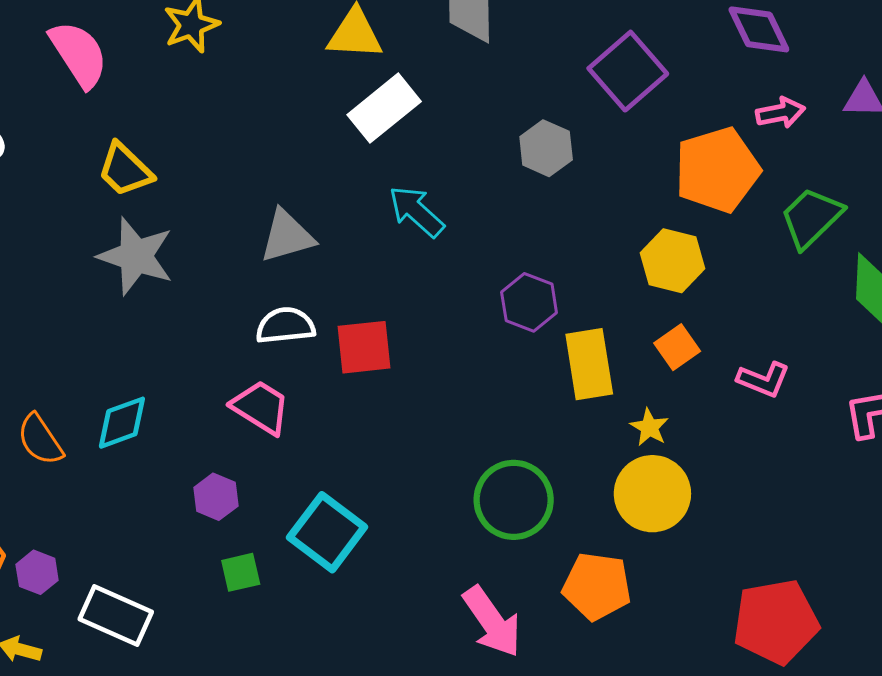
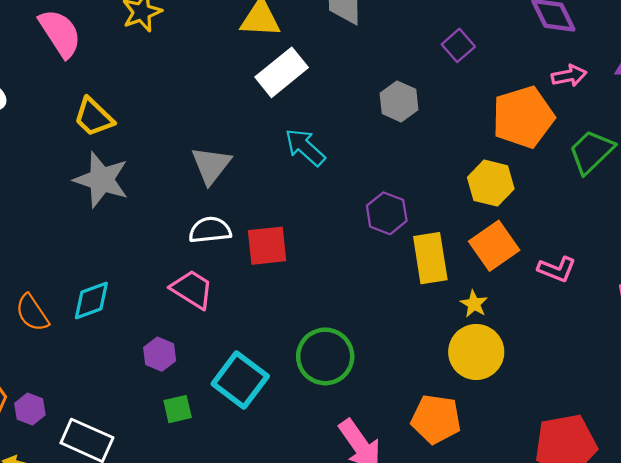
purple square: (628, 71) -> (458, 45), size x0.6
gray triangle: (287, 236) -> (211, 165), turned -36
orange square: (677, 347) -> (494, 246), size x1.5
green circle: (514, 500) -> (325, 356), moved

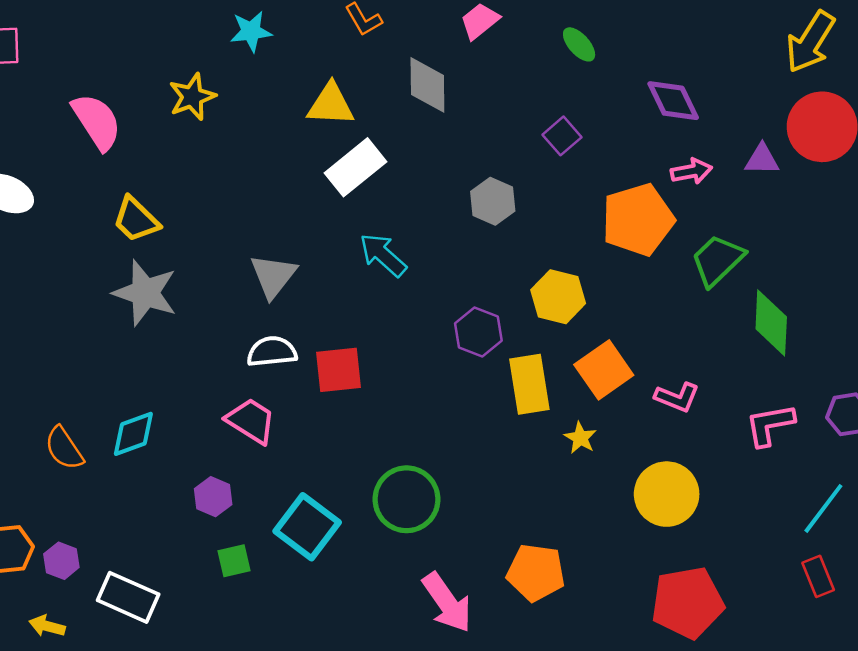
yellow hexagon: (491, 183) -> (558, 297), moved
yellow circle: (476, 352) -> (667, 494), moved

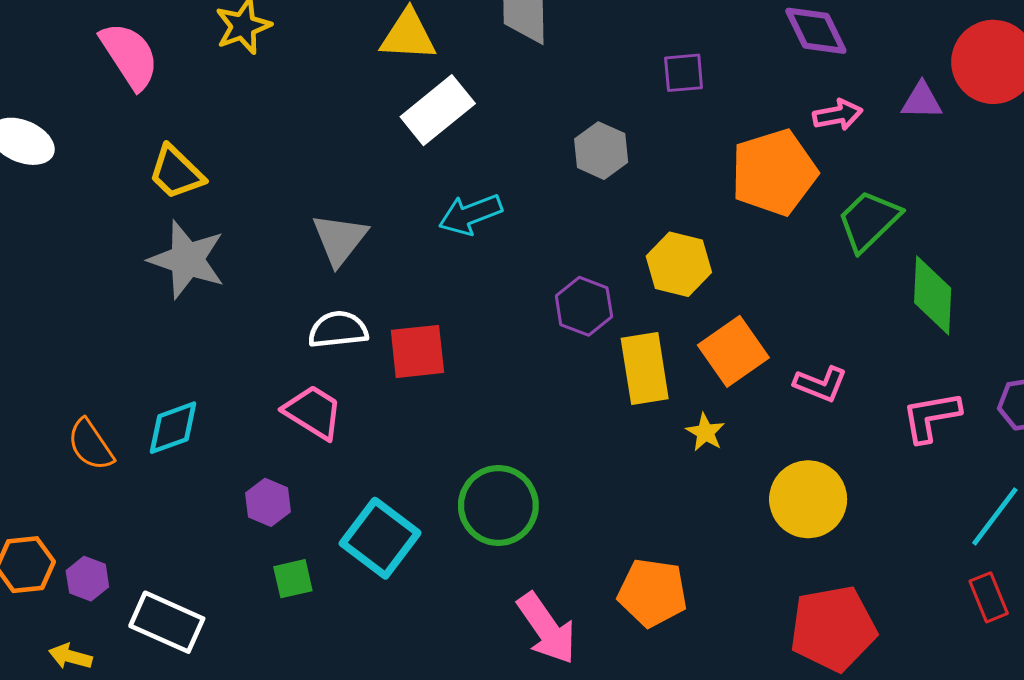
purple square: (562, 136) -> (684, 73), turned 36
cyan arrow: (383, 255) -> (470, 214), turned -63

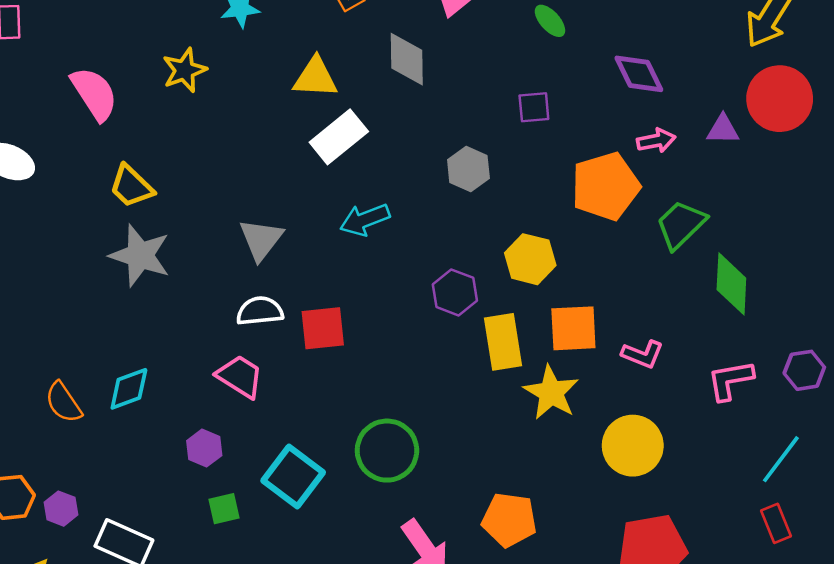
orange square: (733, 351) -> (573, 328), turned 32
yellow star: (705, 432) -> (551, 393), size x1.8

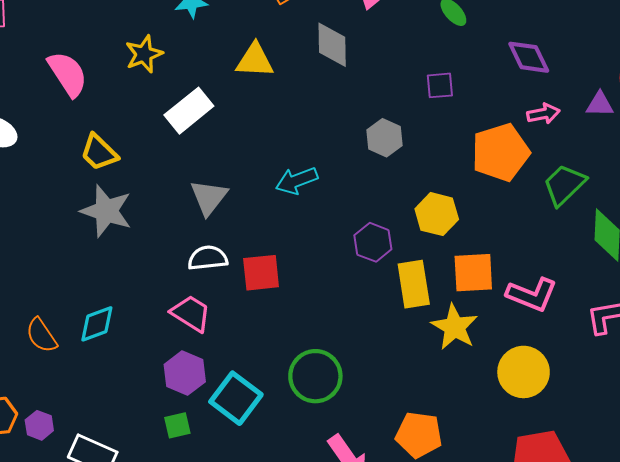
white rectangle: (339, 137) -> (189, 111), moved
pink L-shape: (643, 354) -> (532, 295), size x1.4
purple hexagon: (204, 448) -> (185, 373), moved, size x1.4

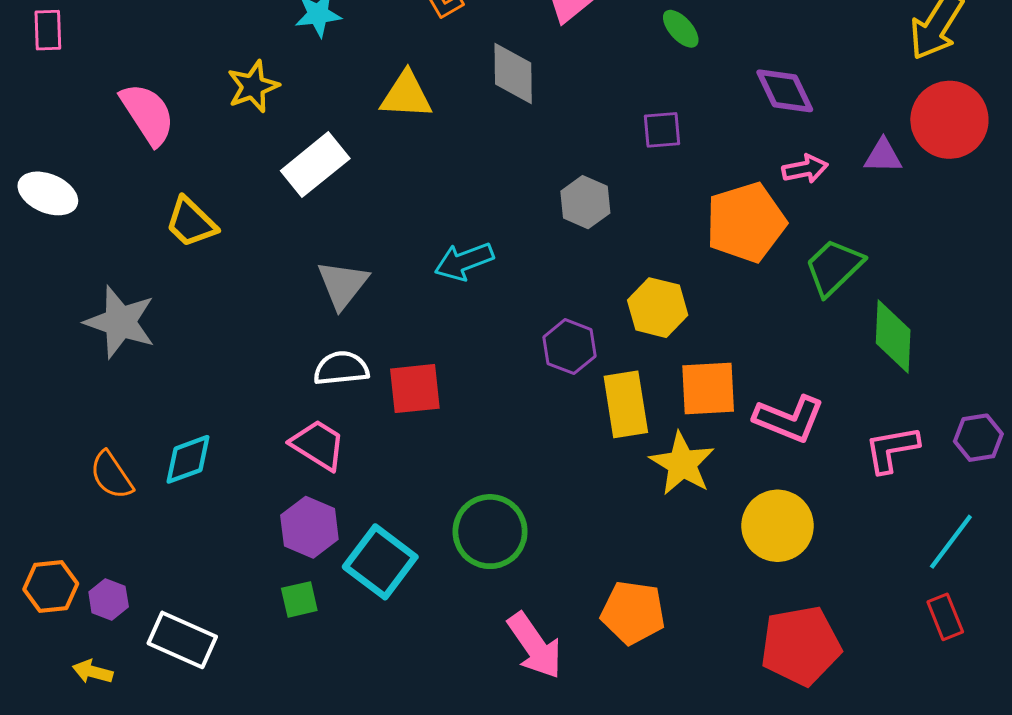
gray star: (106, 211) -> (120, 322), moved

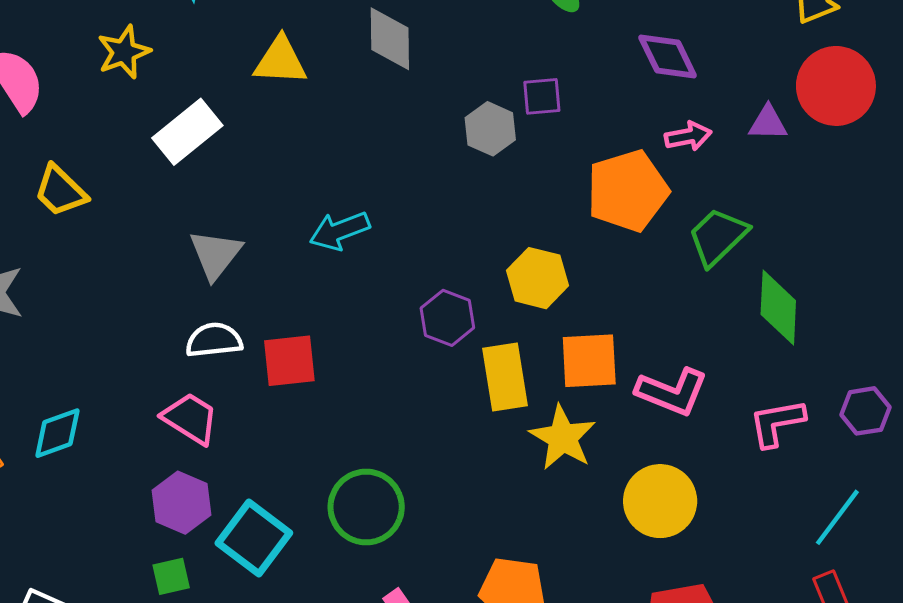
gray hexagon: (585, 202) -> (490, 129), moved

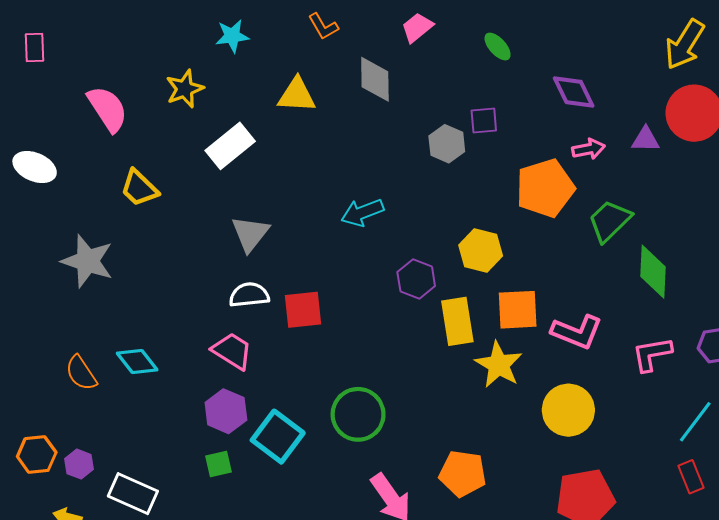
cyan arrow: (340, 231) -> (362, 212), moved
cyan diamond: (57, 433) -> (137, 361), turned 72

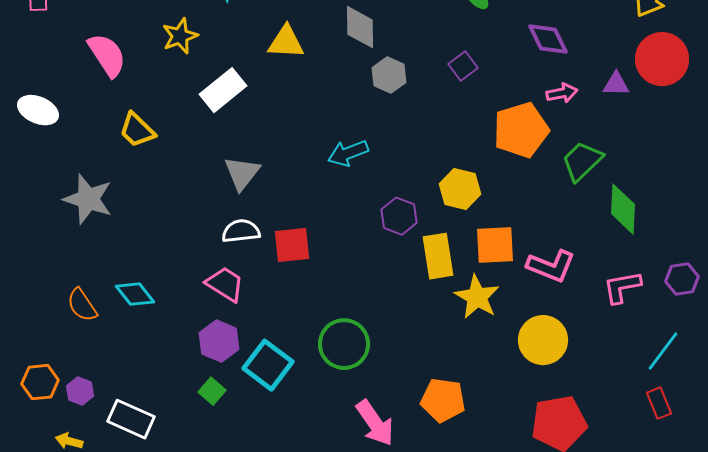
purple square: (484, 120) -> (463, 66), turned -32
gray hexagon: (447, 144) -> (389, 75), moved
green square: (219, 464) -> (212, 391), turned -36

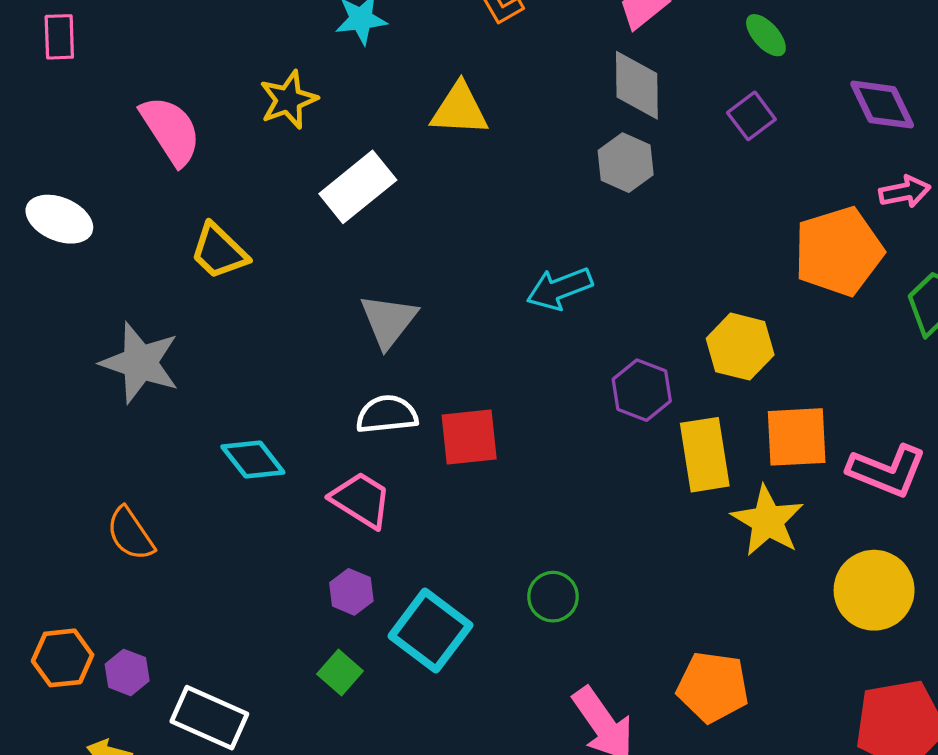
gray diamond: (360, 27) -> (637, 85), moved
purple square: (463, 66) -> (751, 116), moved
cyan diamond: (135, 294) -> (253, 460), moved
purple hexagon: (219, 341) -> (351, 592), size x0.7
green circle: (344, 344) -> (553, 597), size x0.6

